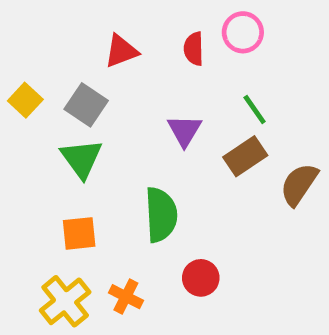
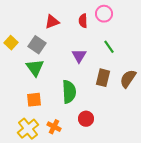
brown rectangle: (245, 156) -> (103, 78), moved, turned -42

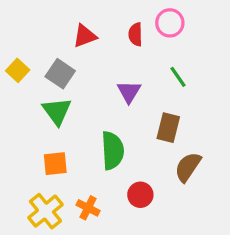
brown semicircle: (128, 79) -> (188, 167), moved

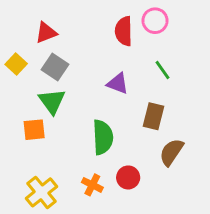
red semicircle: (135, 34) -> (124, 31), size x1.4
red triangle: (85, 36) -> (46, 33), moved
purple triangle: (129, 92) -> (118, 83), turned -40
orange square: (55, 164) -> (34, 130), moved
orange cross: (88, 208) -> (92, 185), moved

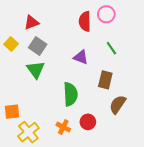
orange square: (34, 130) -> (12, 112), moved

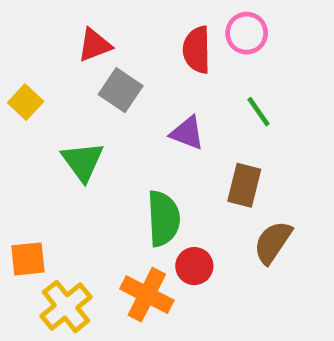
red triangle: (32, 22) -> (95, 45), moved
gray square: (38, 46) -> (121, 90), moved
red circle: (88, 122) -> (194, 266), moved
orange cross: (63, 127) -> (147, 295), size x1.5

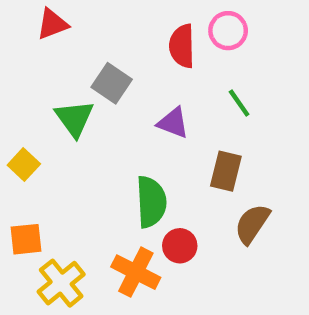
red triangle: (95, 45) -> (52, 24), moved
yellow square: (26, 102) -> (24, 165), moved
green triangle: (83, 161) -> (74, 118), moved

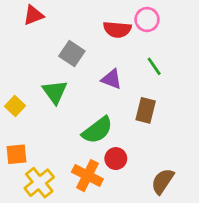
red semicircle: (182, 46) -> (117, 29), turned -84
green triangle: (74, 118) -> (55, 92), moved
green semicircle: (151, 202) -> (97, 130), turned 56
brown semicircle: (252, 224) -> (163, 181), moved

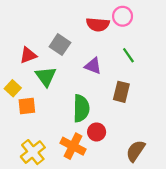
red triangle: (34, 15) -> (28, 55), moved
green semicircle: (97, 130) -> (81, 108), turned -52
orange square: (17, 154) -> (27, 106), moved

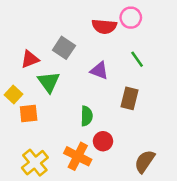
green semicircle: (81, 108) -> (87, 116), size x0.7

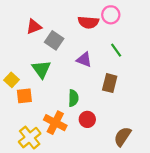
red triangle: (30, 59) -> (34, 27), moved
orange cross: (78, 156) -> (55, 123), moved

